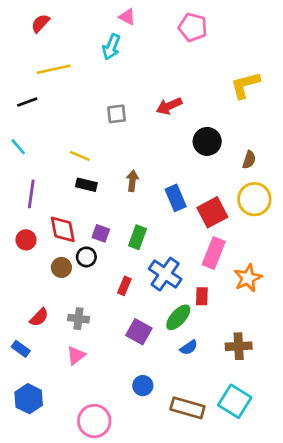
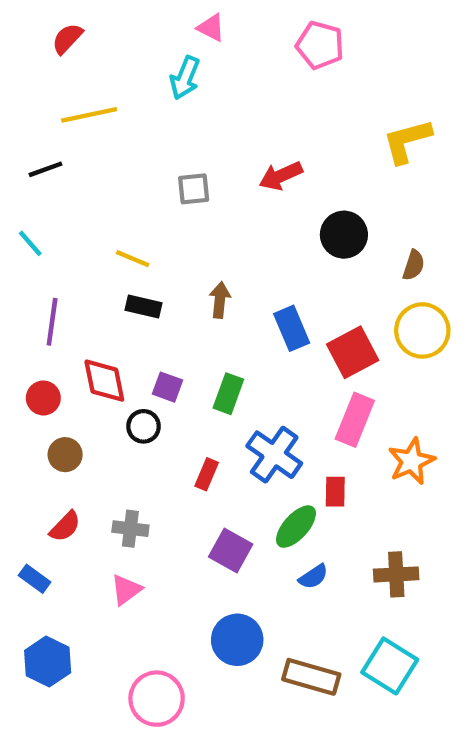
brown circle: (61, 267) -> (65, 455), moved
blue circle: (143, 386) -> (237, 640), size x1.5

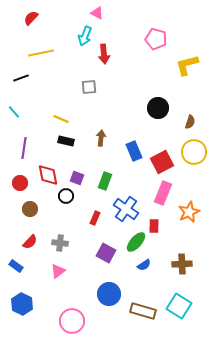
pink pentagon: (320, 45) -> (156, 39), moved
red arrow: (281, 176) -> (104, 54), moved, turned -72

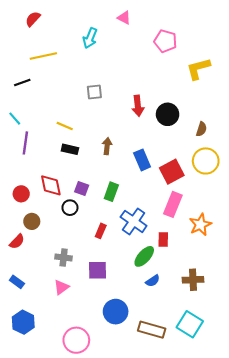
pink triangle: (97, 13) -> (124, 18), moved
red arrow: (104, 54) -> (138, 106), moved
purple line: (24, 148) -> (25, 143), moved
red semicircle: (30, 242) -> (17, 242), moved
purple square: (106, 253) -> (98, 270), moved, turned -30

